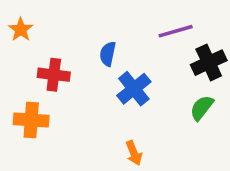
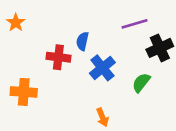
red cross: (54, 75) -> (58, 57), moved
green semicircle: (202, 108) -> (141, 83), moved

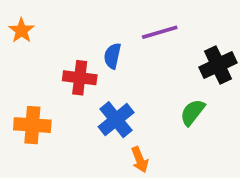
purple line: (135, 24) -> (160, 32), moved
blue cross: (102, 68) -> (116, 120), moved

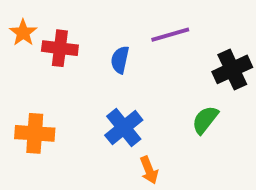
red cross: (80, 78) -> (60, 48), moved

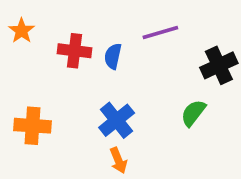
red cross: (60, 48) -> (75, 51), moved
orange arrow: (149, 170) -> (118, 160), moved

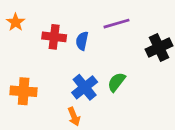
green semicircle: (193, 113) -> (116, 82), moved
orange arrow: (118, 160) -> (74, 117), moved

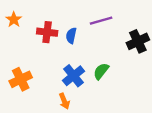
orange cross: (24, 91) -> (21, 79), turned -30

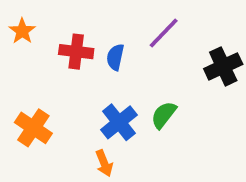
purple line: (101, 21) -> (164, 33), turned -30
orange cross: (21, 79) -> (33, 128), turned -30

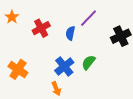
red cross: (76, 52) -> (41, 28), turned -36
blue semicircle: (115, 57) -> (70, 33), moved

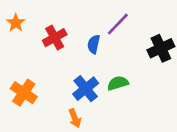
green semicircle: (89, 62) -> (118, 83), turned 35

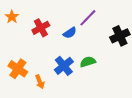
blue semicircle: (94, 44) -> (70, 33), turned -136
orange arrow: (75, 118) -> (40, 82), moved

